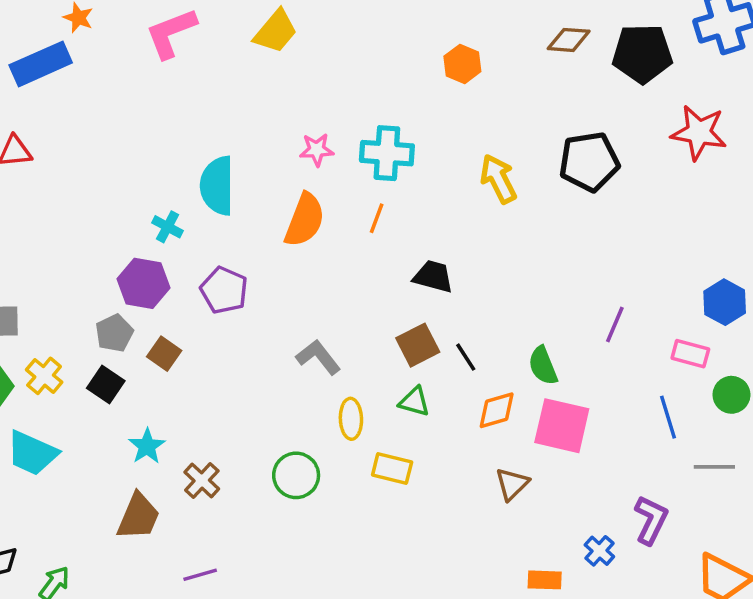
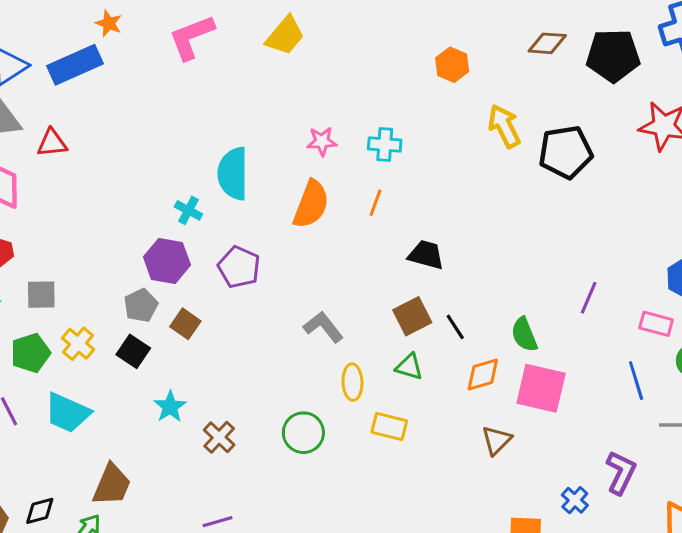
cyan cross: (387, 153) -> (385, 144), size x0.7
yellow arrow: (498, 179) -> (504, 126), moved
brown trapezoid: (138, 517) -> (112, 485), moved

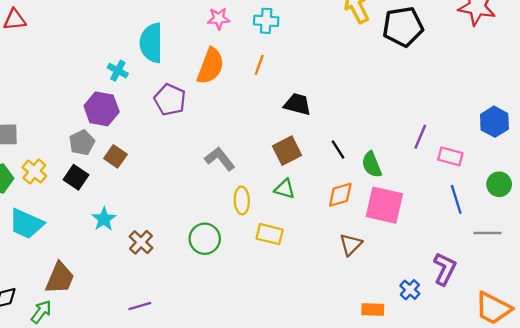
purple pentagon: (239, 267) -> (170, 100), moved
pink rectangle: (656, 324) -> (450, 156), moved
black line: (455, 327) -> (338, 149), moved

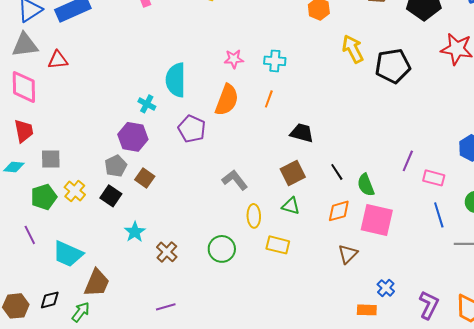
cyan trapezoid: (26, 224) -> (68, 254), moved
purple L-shape: (445, 269) -> (429, 305), moved
blue cross: (410, 290) -> (386, 288), moved

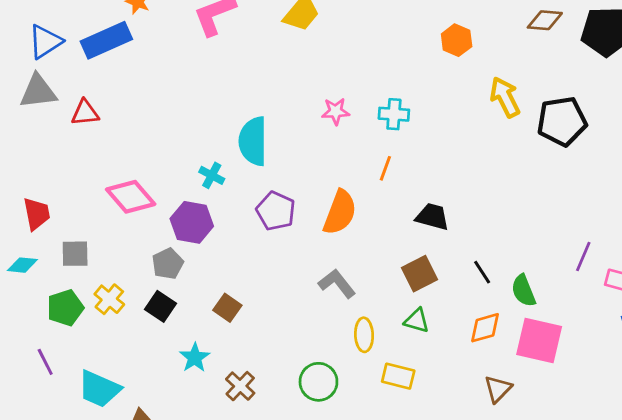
pink diamond: (24, 87) -> (131, 197), moved, turned -40
orange semicircle: (227, 100) -> (340, 212), moved
brown square: (145, 178) -> (227, 308), moved

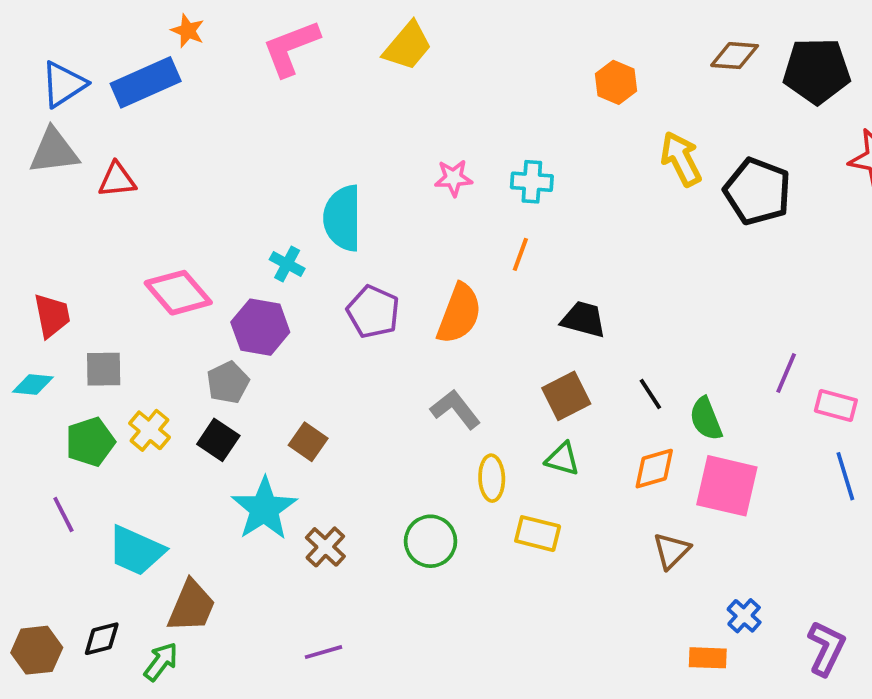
black pentagon: (562, 121) -> (757, 191), turned 30
cyan star: (195, 358) -> (264, 509), size x1.6

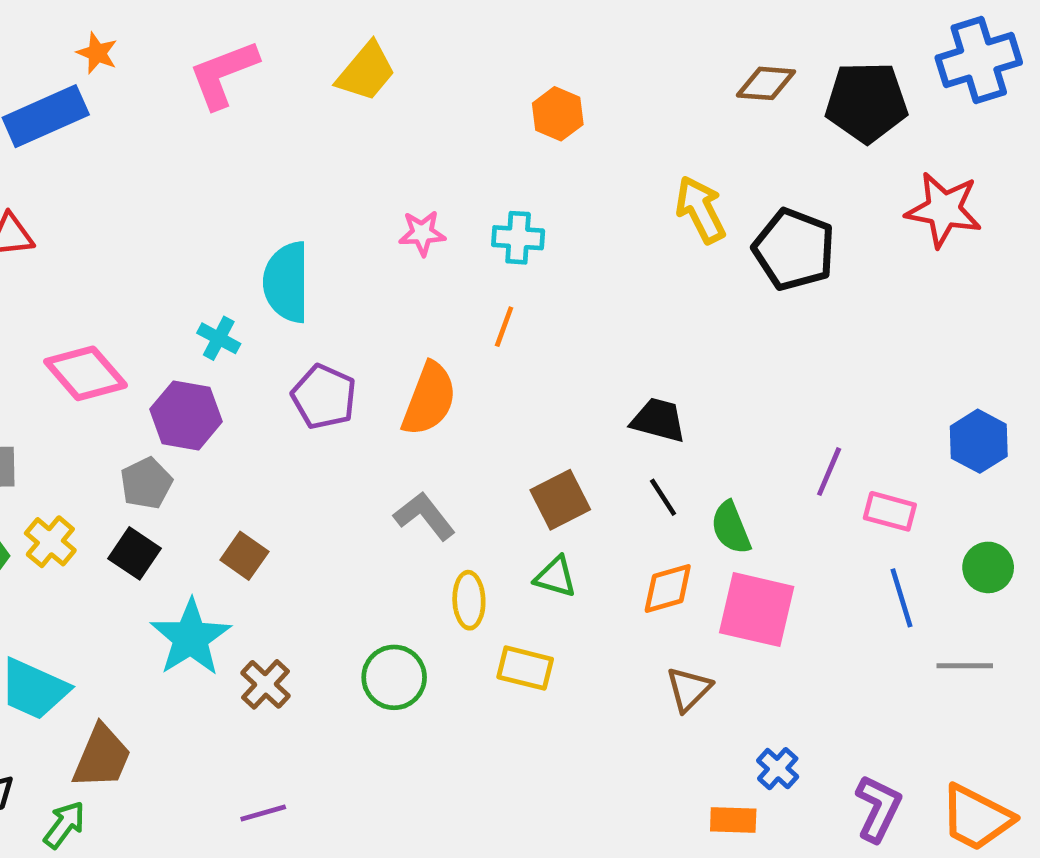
orange hexagon: (616, 82) -> (558, 114), moved
black trapezoid: (583, 319) -> (658, 420), moved

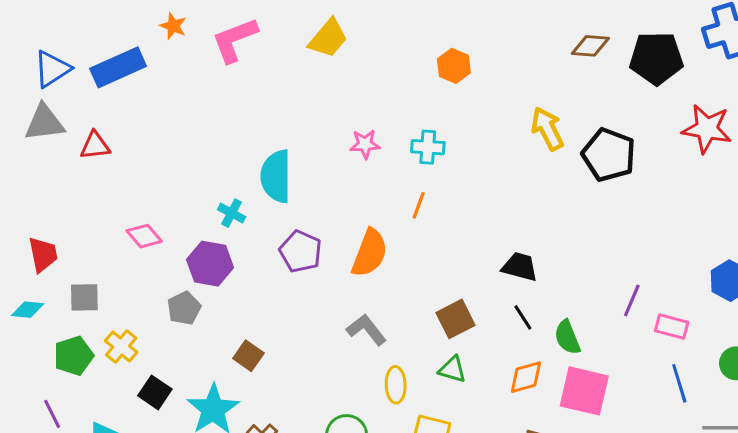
orange star: (97, 53) -> (173, 26), moved
pink diamond: (85, 373) -> (144, 236), size x0.7
black square: (135, 553) -> (155, 392), moved

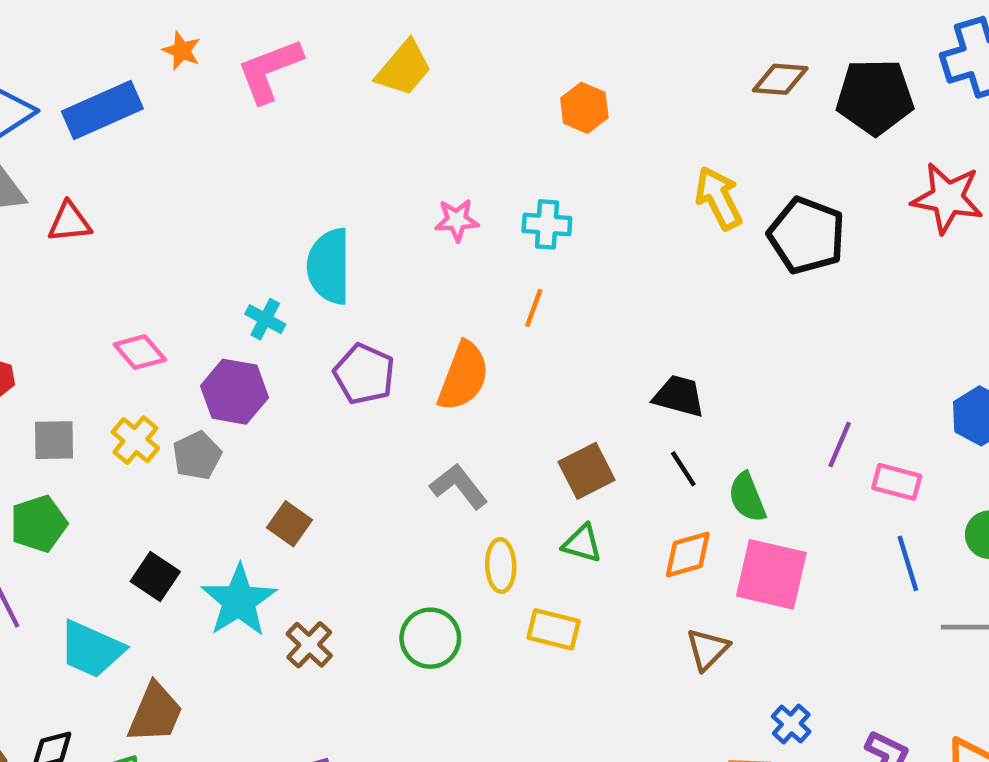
yellow cross: (121, 346) -> (135, 440), moved

